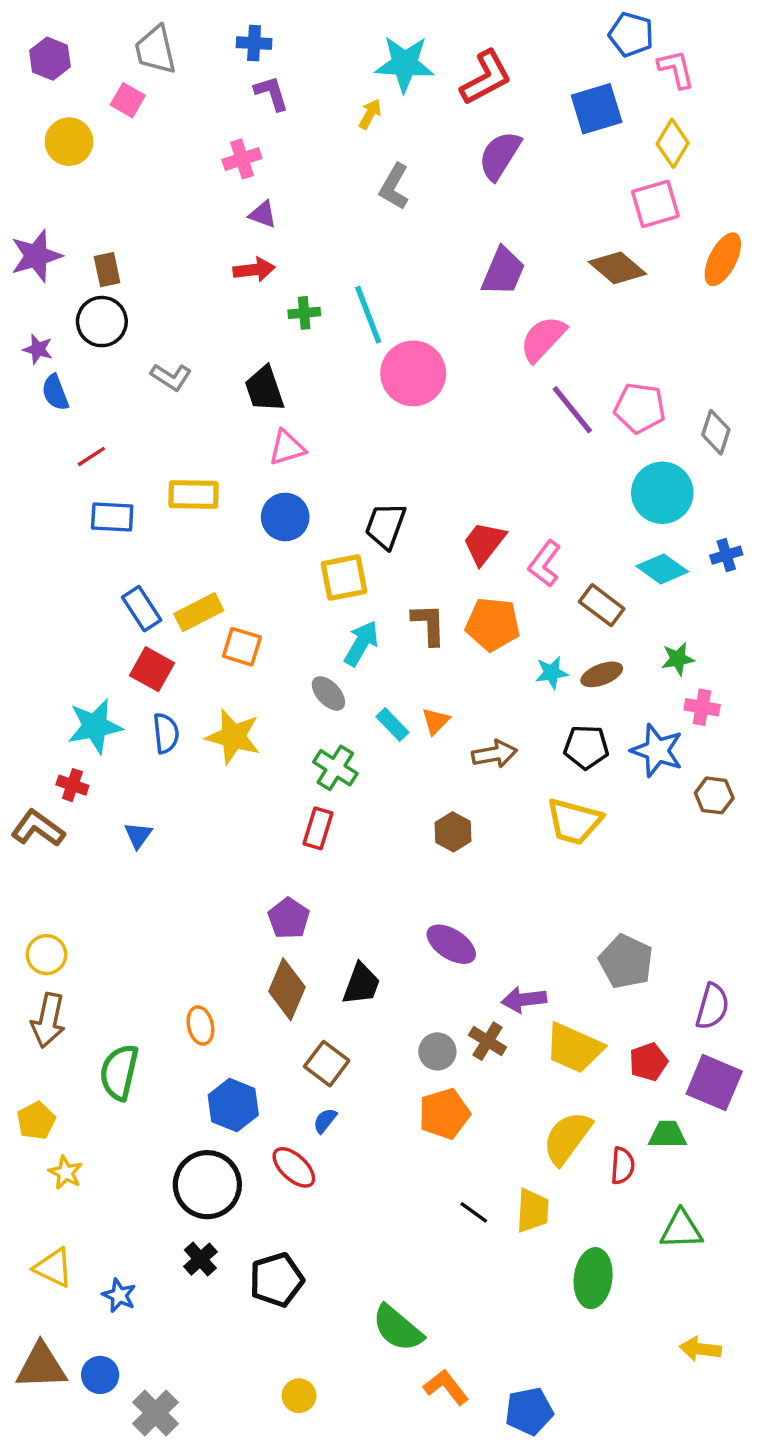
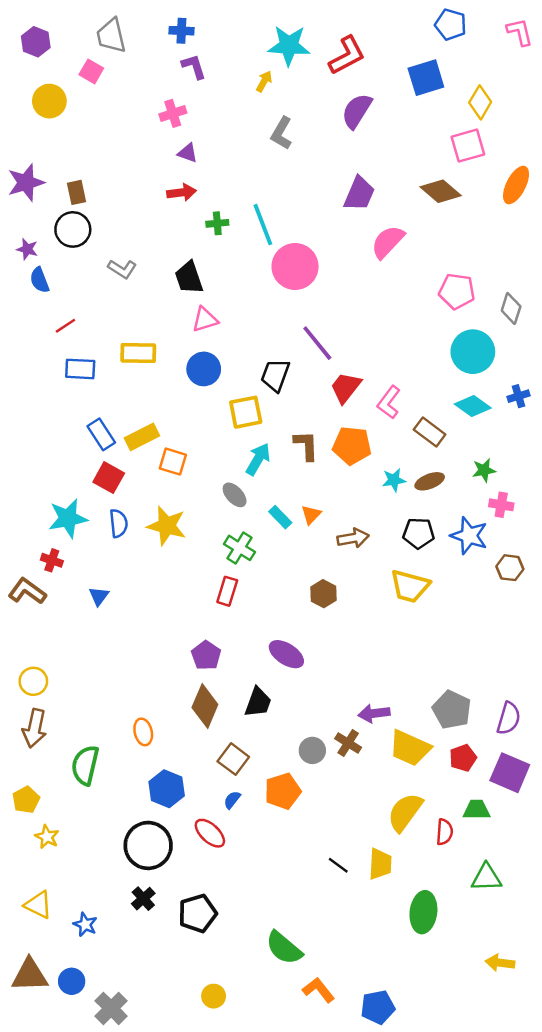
pink L-shape: (676, 69) -> (520, 32), moved
purple line: (572, 410) -> (317, 343), moved
purple ellipse: (451, 944) -> (286, 654), moved
gray pentagon: (626, 962) -> (452, 710), moved
orange pentagon: (444, 1114) -> (283, 791), moved

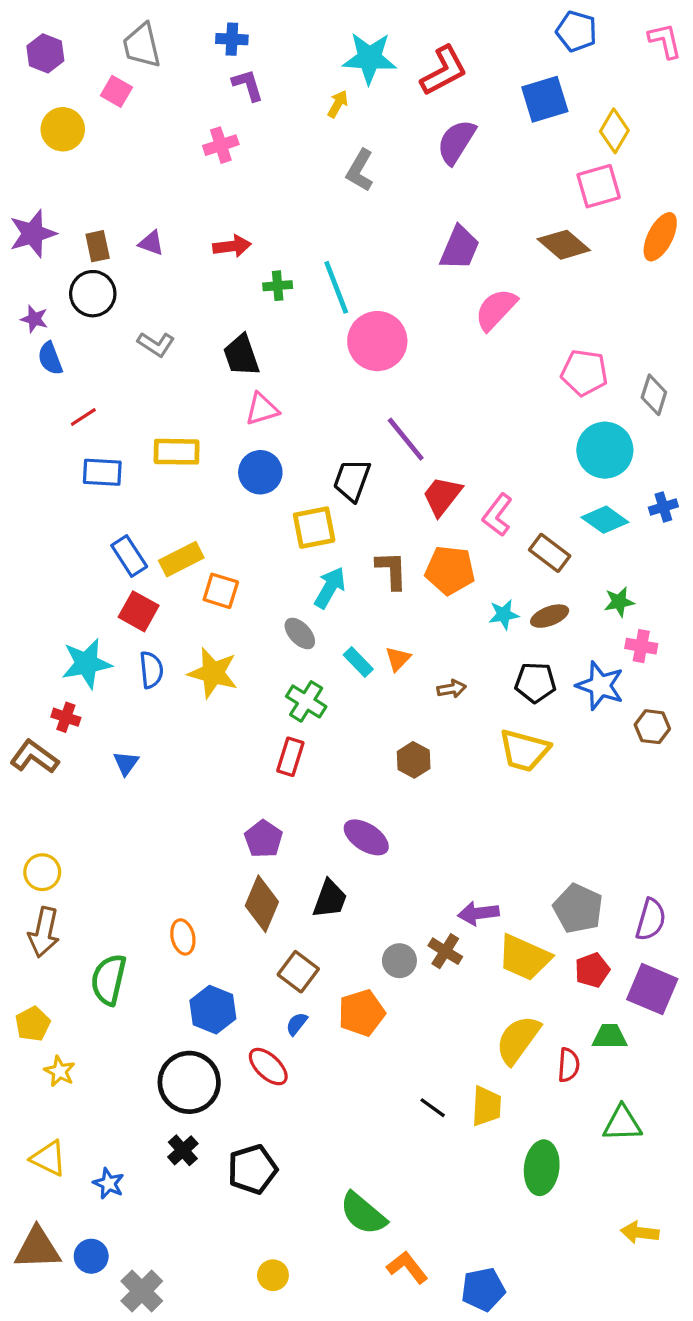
purple triangle: (188, 153) -> (151, 243), moved
brown arrow: (353, 538) -> (452, 689), size x0.7

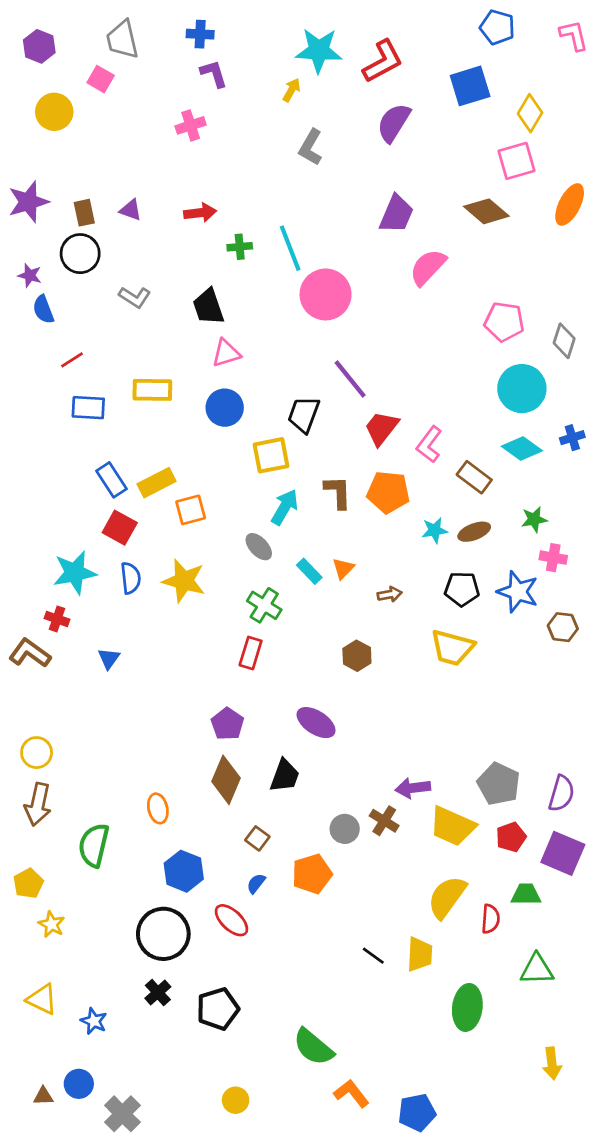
orange square: (221, 591) -> (191, 510), turned -32
brown square: (298, 972) -> (257, 838), size x0.7
yellow arrow: (640, 1233) -> (552, 1063), turned -104
brown triangle: (37, 1248) -> (43, 1096), moved, size x0.5

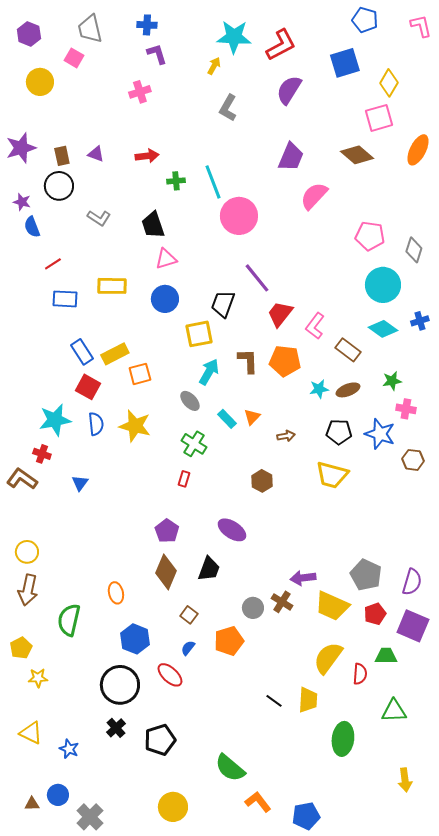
red rectangle: (251, 653) -> (184, 479), size x0.7
yellow star: (52, 924) -> (38, 678), turned -30
yellow circle: (236, 1100) -> (173, 807), size x1.5

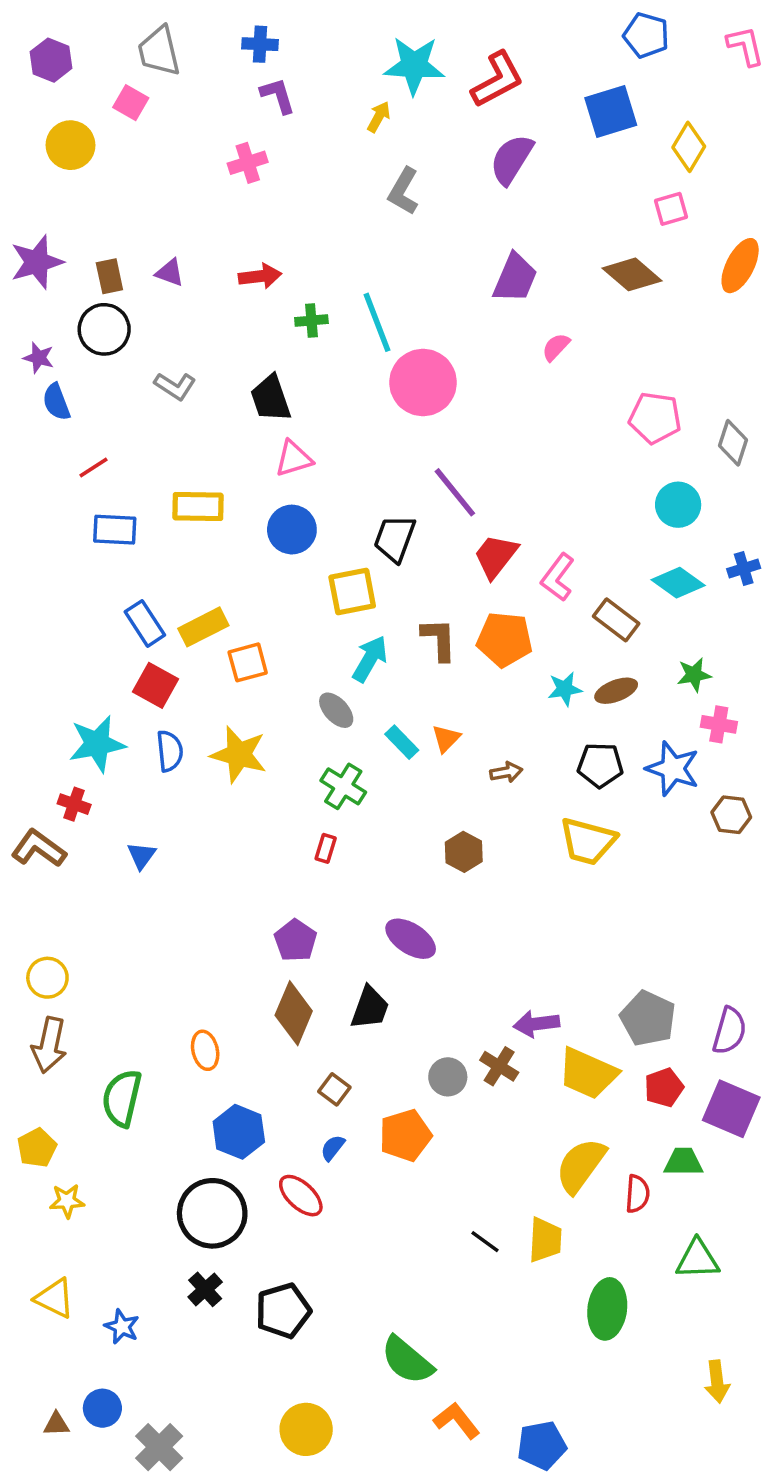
pink square: (379, 118) -> (671, 209), size x0.7
pink semicircle: (314, 196) -> (556, 347), size x0.6
cyan circle: (383, 285) -> (678, 505), size x0.7

